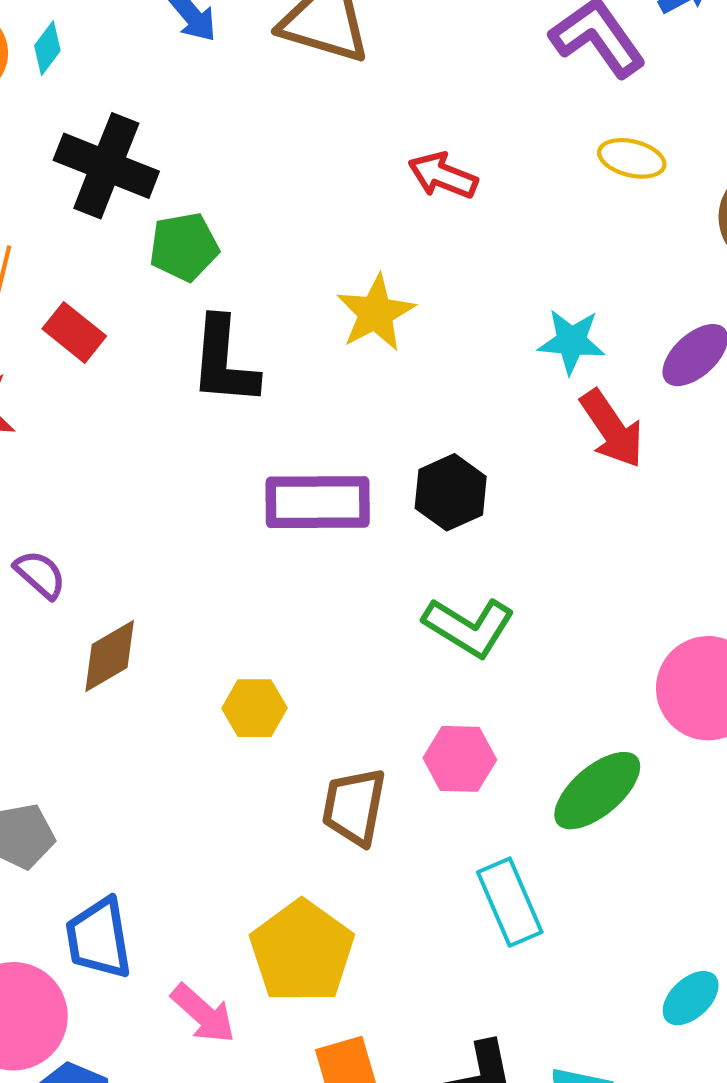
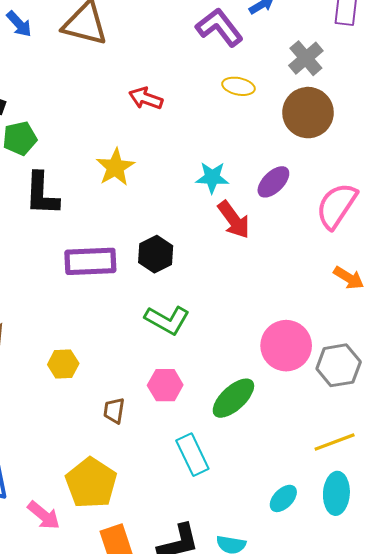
brown trapezoid: (354, 807) -> (114, 411), size x0.7

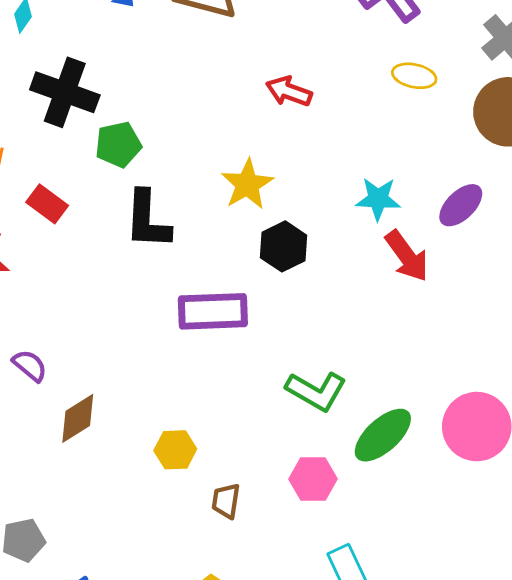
black hexagon: (156, 254) -> (284, 246), moved
green ellipse: (233, 398) -> (383, 435), moved
brown trapezoid: (114, 411) -> (226, 501), moved

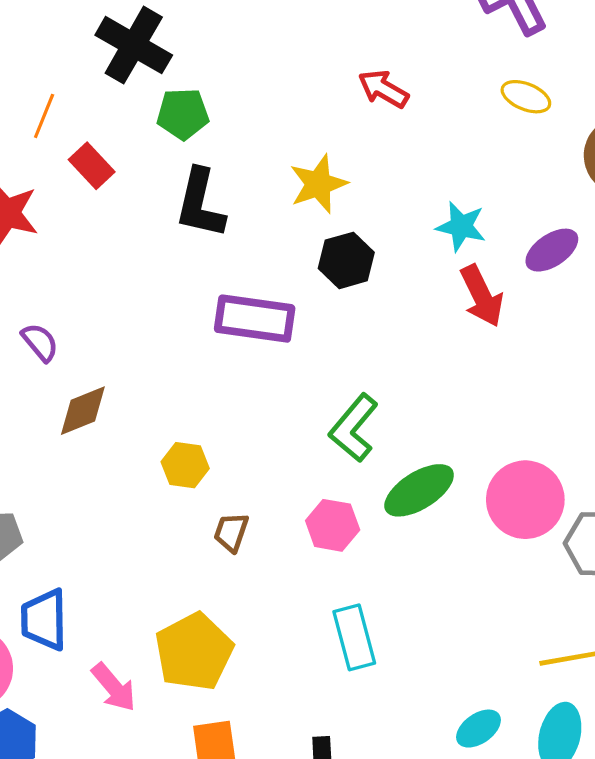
green L-shape: (316, 391) -> (354, 428), turned 90

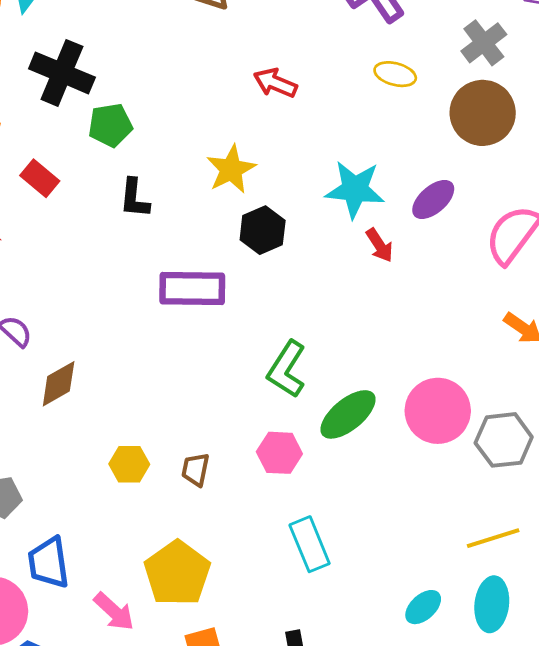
black L-shape: (200, 204) -> (134, 198), size x0.7
cyan star: (461, 226) -> (355, 189), size x1.4
red arrow: (482, 296) -> (380, 245), size x0.7
yellow hexagon: (185, 465) -> (129, 464), moved

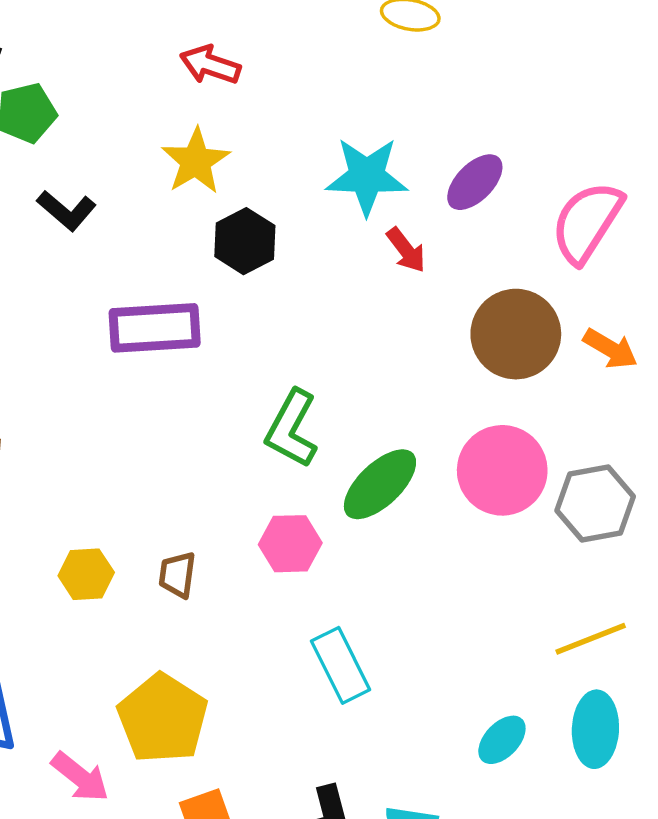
red arrow: (275, 83) -> (210, 65), moved
brown circle: (483, 113) -> (516, 334), moved
black L-shape: (134, 198) -> (67, 210), turned -51

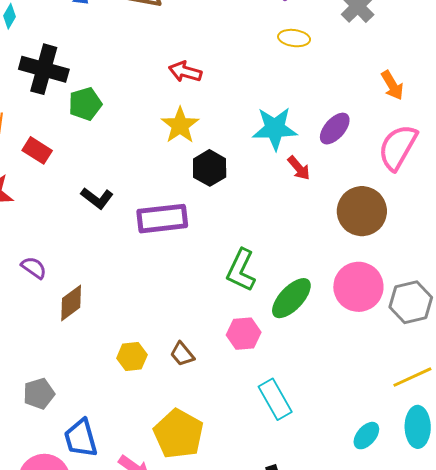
black L-shape: (67, 210) -> (97, 198), moved
orange arrow: (610, 349) -> (392, 85), moved, turned 32
brown trapezoid: (177, 575) -> (182, 354), turned -44

